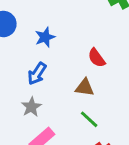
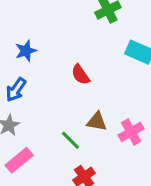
brown triangle: (85, 88) -> (97, 122), moved

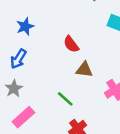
brown triangle: (97, 122) -> (84, 70), moved

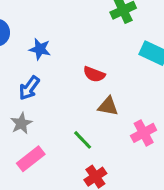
blue star: (25, 26) -> (40, 49), turned 30
red semicircle: (71, 44) -> (94, 74), turned -36

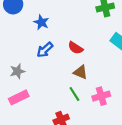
blue arrow: (29, 88) -> (45, 50), moved
green line: (83, 140) -> (74, 94), moved

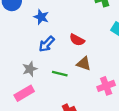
gray star: (17, 71) -> (30, 69), moved
green line: (74, 94) -> (60, 74), moved, turned -40

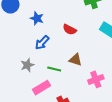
red semicircle: (77, 40) -> (70, 30), moved
pink rectangle: (24, 93) -> (42, 88), moved

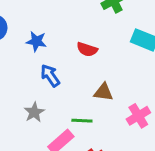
blue arrow: (42, 43) -> (50, 76), turned 112
green line: (54, 69) -> (82, 121), moved

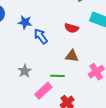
red semicircle: (87, 49) -> (71, 28), moved
blue arrow: (50, 76) -> (41, 36), moved

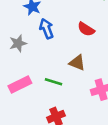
gray star: (25, 71) -> (18, 43), moved
pink rectangle: (43, 91) -> (20, 84), moved

